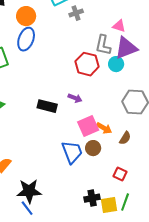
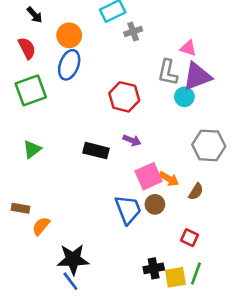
red hexagon: (87, 64) -> (124, 97), moved

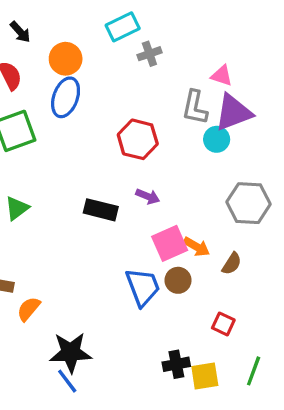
green line: (196, 273) -> (254, 371), moved

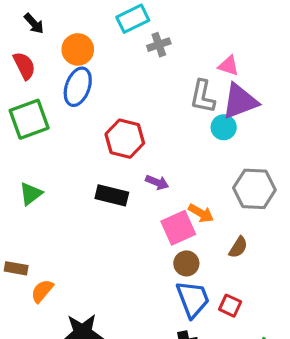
red hexagon: (138, 139) -> (125, 139), moved
orange arrow: (196, 247) -> (201, 213), moved
blue trapezoid: (143, 287) -> (193, 299), moved

